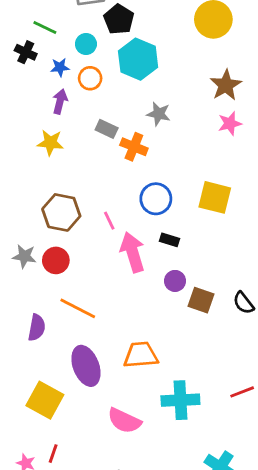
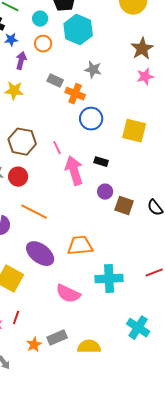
blue star: (60, 67) -> (11, 40), moved
blue circle: (156, 199) -> (91, 119), moved
purple ellipse: (86, 366) -> (40, 254), turned -32

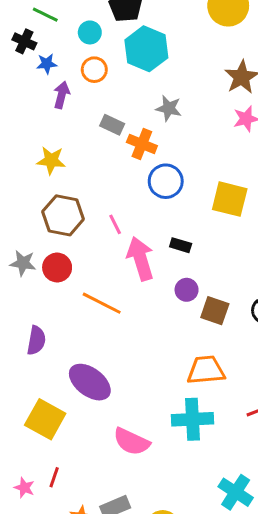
yellow star: (14, 91) -> (51, 160), moved
orange line: (34, 212) -> (102, 303), moved
orange trapezoid: (80, 246) -> (206, 370), moved

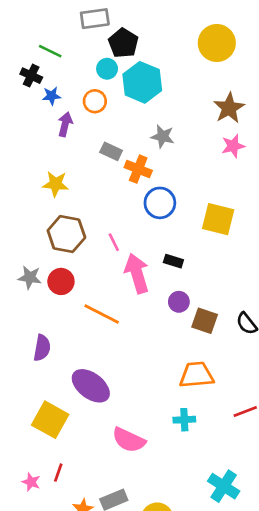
cyan circle: (90, 32) -> (107, 69), moved
cyan cross: (192, 419) -> (184, 420), size x0.6

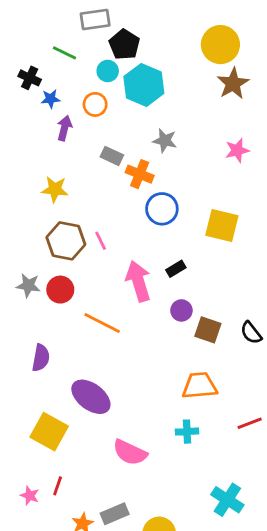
green line: (50, 51) -> (64, 53), moved
brown star: (229, 108) -> (233, 84), moved
pink line: (114, 242) -> (101, 241), moved
black rectangle: (173, 261) -> (176, 269), turned -48

